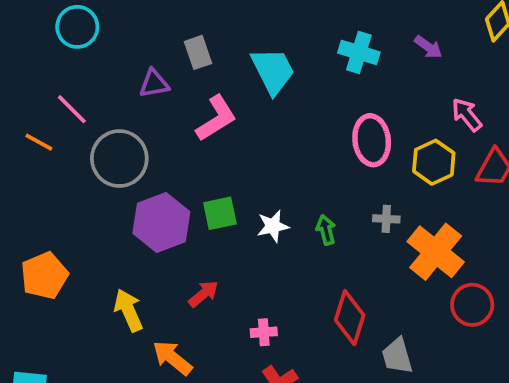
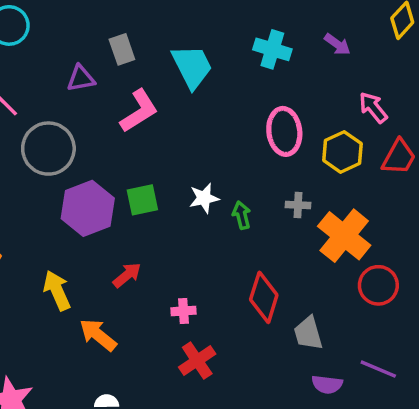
white star: (273, 226) -> (204, 198), moved

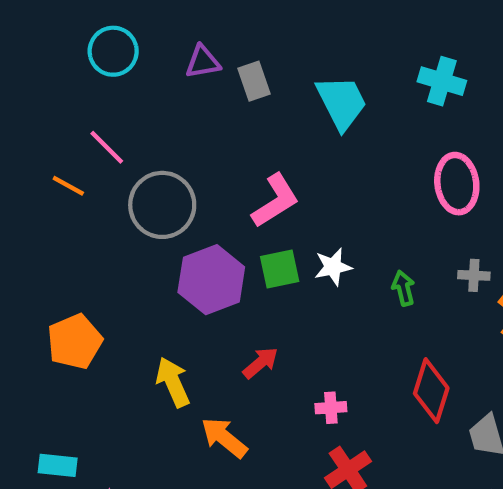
purple triangle: (81, 78) -> (203, 62), moved
pink L-shape: (139, 111) -> (275, 201), moved
white star: (204, 198) -> (333, 267), moved

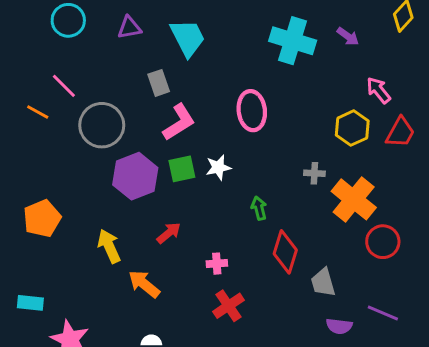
gray rectangle: (254, 81) -> (159, 83), moved
cyan cross: (442, 81) -> (293, 41), size x1.4
cyan trapezoid: (342, 102) -> (188, 38), moved
pink ellipse: (457, 184) -> (252, 111), moved
green arrow: (403, 288) -> (259, 208), moved

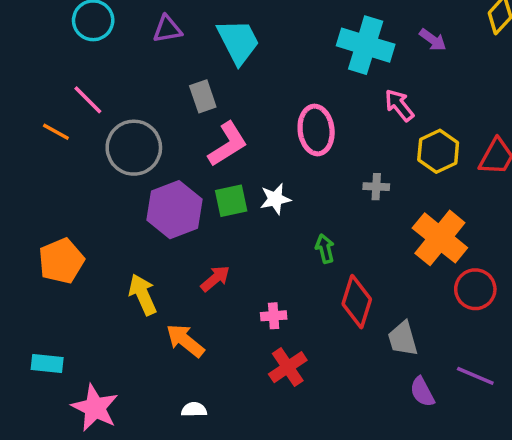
pink arrow: (378, 90) -> (399, 105), moved
gray cross: (314, 173) -> (376, 187), moved
purple semicircle: (339, 326) -> (422, 392), turned 55

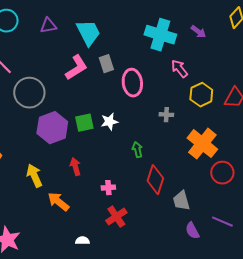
gray rectangle: (203, 96) -> (106, 64), moved
pink L-shape: (228, 144) -> (76, 68), moved
red arrow: (215, 279) -> (75, 167), turned -66
white semicircle: (194, 410) -> (82, 241), moved

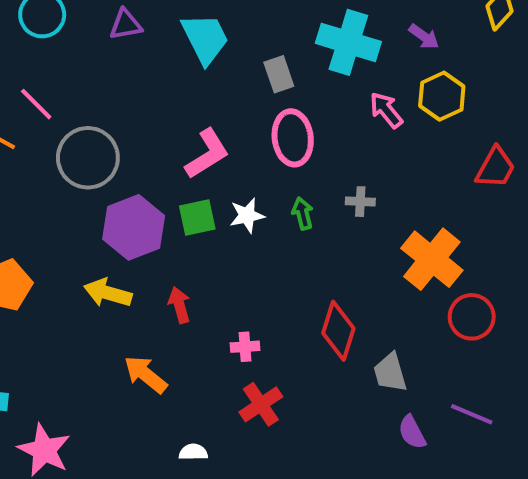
gray rectangle: (106, 64) -> (279, 74), moved
pink L-shape: (76, 68) -> (207, 154), moved
yellow hexagon: (201, 95) -> (442, 96), moved
green arrow: (137, 150) -> (303, 213), moved
yellow arrow: (34, 176) -> (108, 293), moved, turned -50

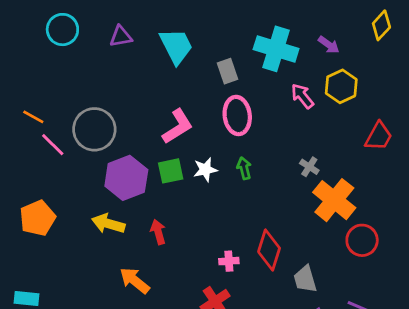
pink line: (36, 104) -> (53, 145), moved
gray cross: (360, 202) -> (309, 167), moved, turned 30
pink cross: (245, 347) -> (229, 261), moved

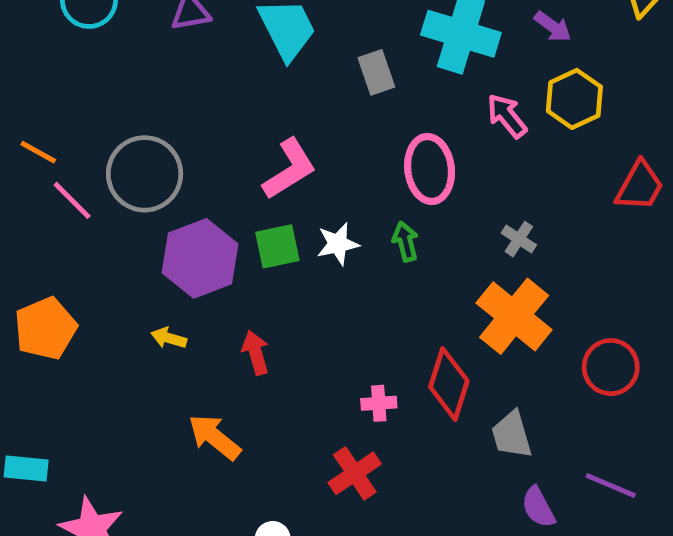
pink ellipse: (237, 115) -> (430, 169), moved
orange cross: (334, 200) -> (514, 316), moved
yellow arrow: (108, 224) -> (169, 338), size x0.6

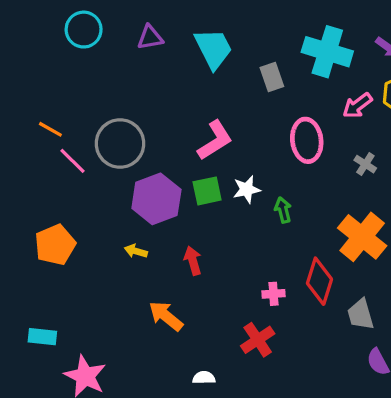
pink arrow: (507, 116) -> (357, 106), turned -88
gray cross: (519, 239) -> (365, 164), moved
green arrow: (405, 241) -> (283, 210), moved

